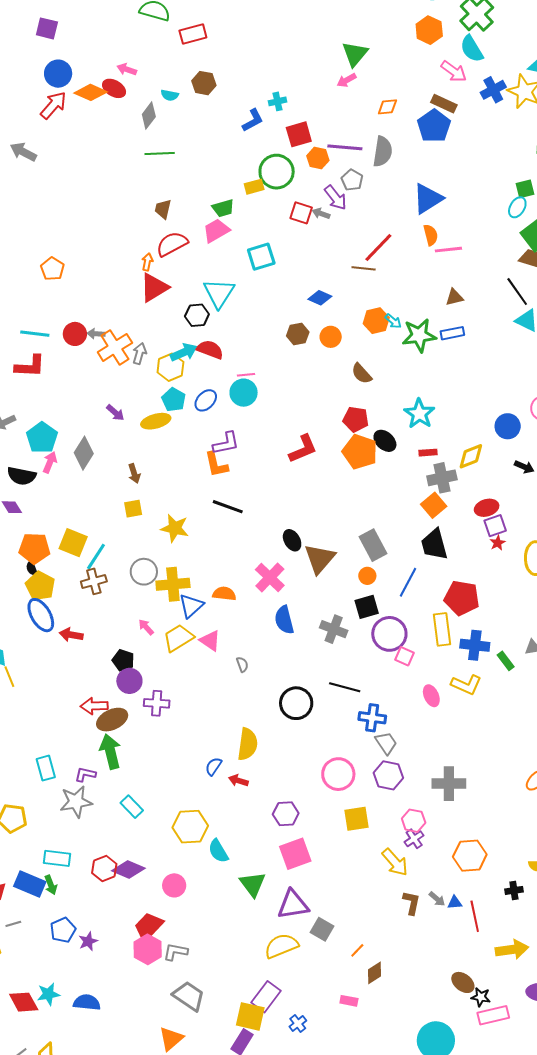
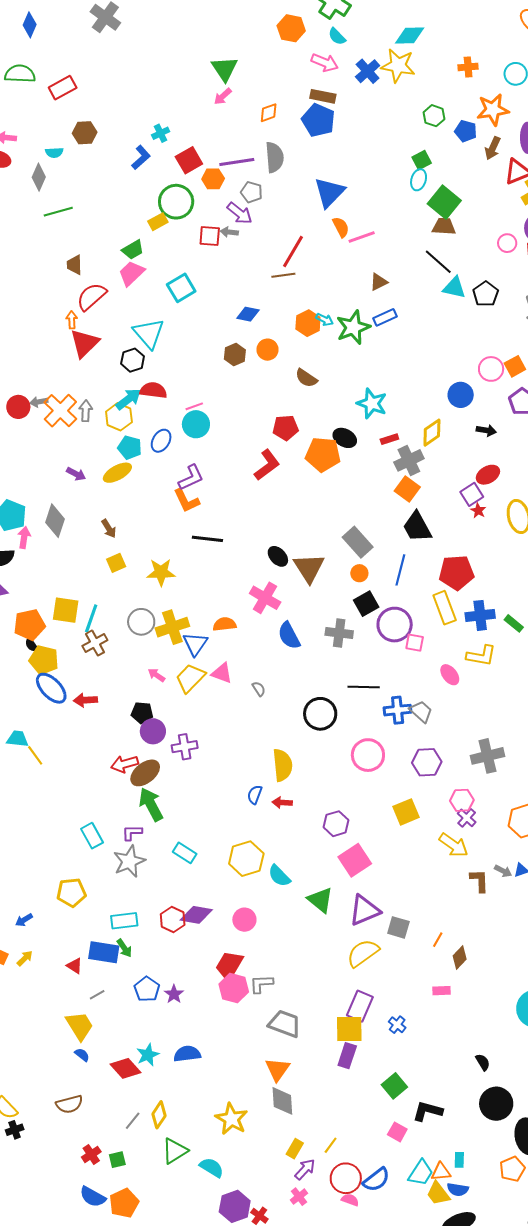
cyan semicircle: (472, 49) -> (337, 36), size x0.7
red pentagon: (356, 419) -> (286, 428), moved
red ellipse: (487, 508) -> (488, 475), moved
gray trapezoid: (386, 743) -> (421, 712), moved
pink circle: (338, 774) -> (368, 755), moved

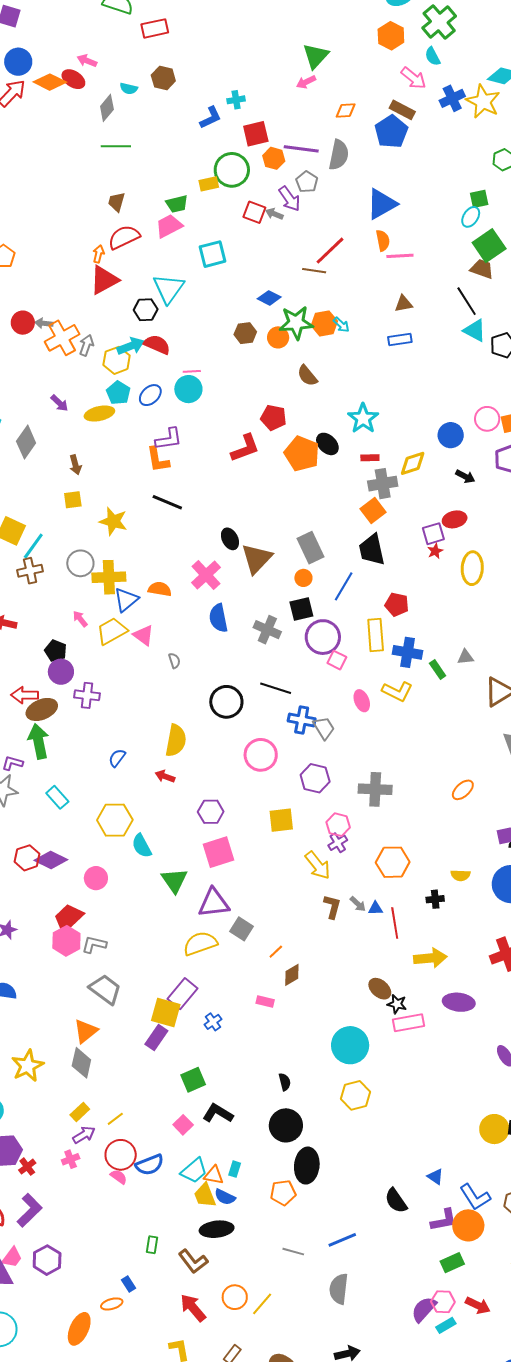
green star: (353, 327) -> (296, 323), moved
red pentagon: (456, 573) -> (397, 605), size x0.7
blue semicircle: (255, 795) -> (117, 758), moved

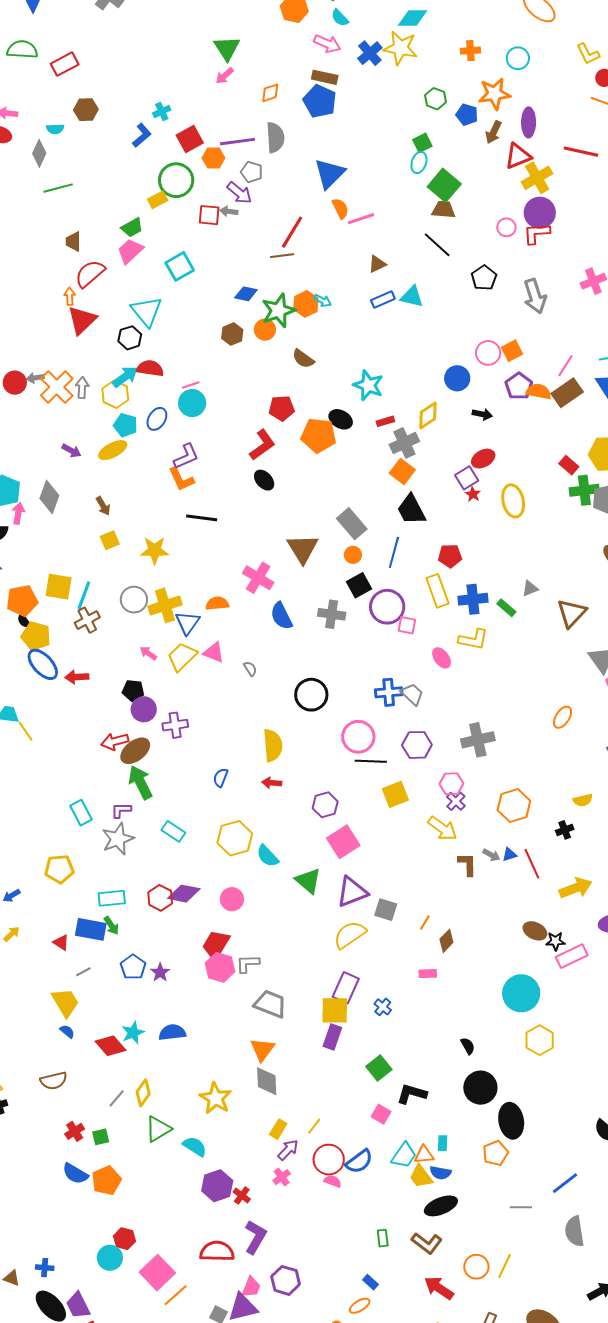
cyan triangle: (475, 330) -> (412, 297), moved
black ellipse: (230, 539) -> (264, 480), moved
black line: (276, 688) -> (371, 761), moved

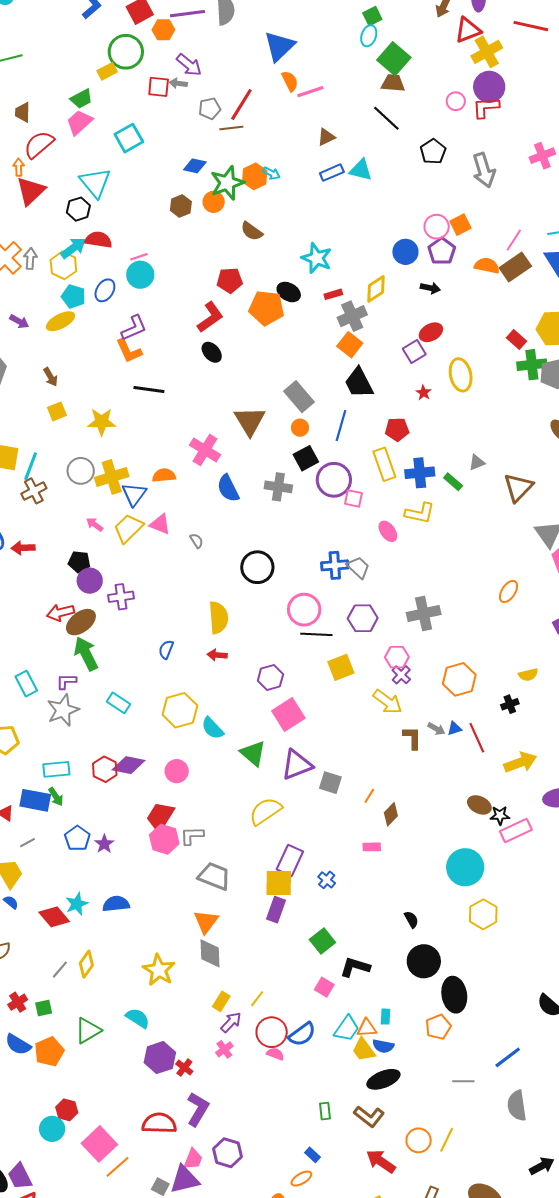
gray pentagon: (252, 172) -> (210, 109), moved, turned -30
purple pentagon: (519, 386) -> (442, 251), moved
red star: (473, 494) -> (424, 393), moved
yellow semicircle: (350, 935) -> (265, 811), moved
green triangle: (158, 1129) -> (88, 1031), moved

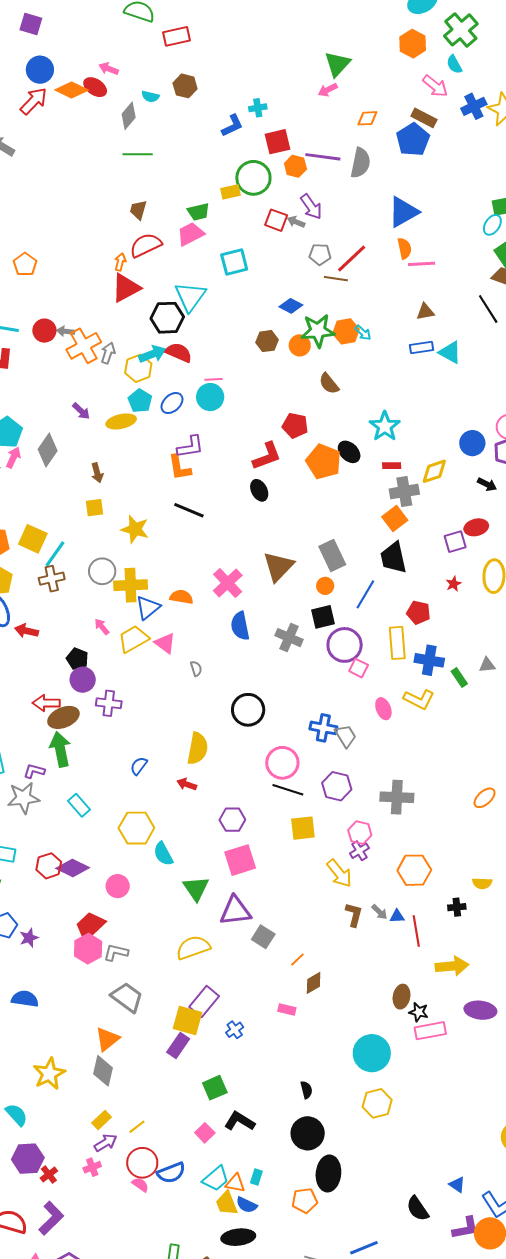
black hexagon: (78, 209) -> (167, 318), size x1.4
brown ellipse: (479, 805) -> (402, 997), turned 60

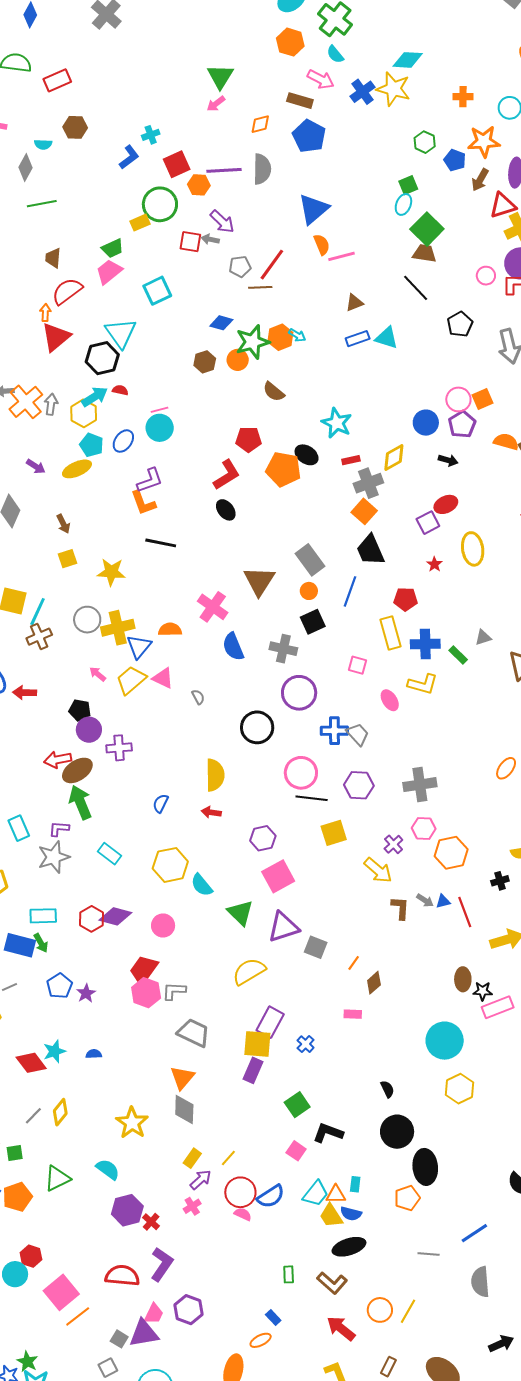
brown rectangle: (424, 118) -> (300, 101), moved
red semicircle: (179, 352) -> (120, 390), size x0.6
purple circle: (345, 645) -> (299, 693), moved
pink hexagon: (360, 833) -> (424, 828), moved
blue semicircle: (25, 999) -> (94, 1054), size x0.6

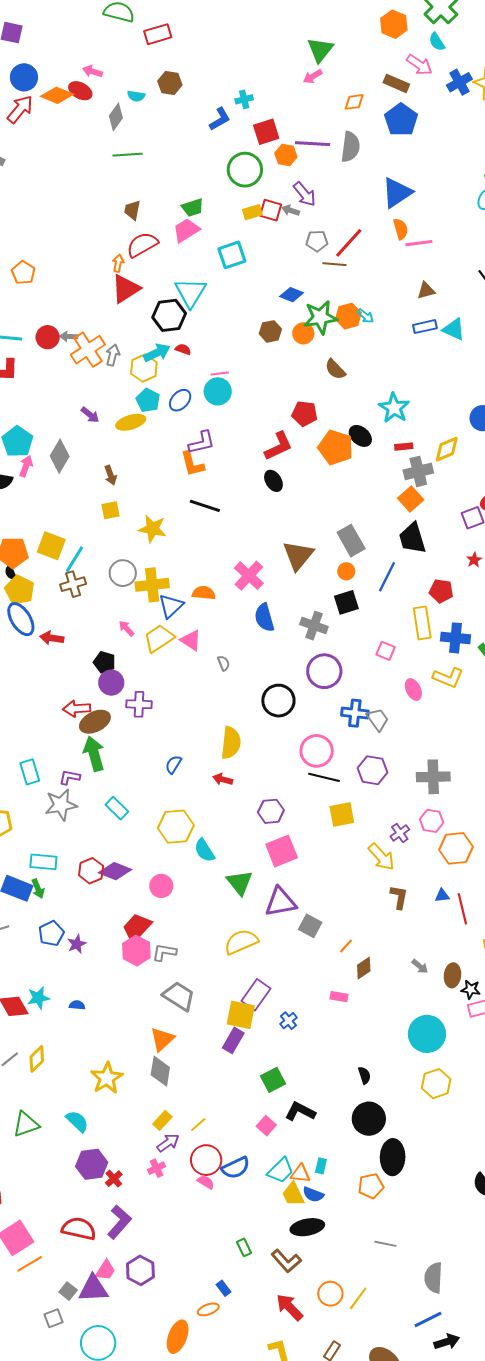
yellow rectangle: (140, 223) -> (252, 212), moved
gray arrow: (425, 900) -> (420, 966), moved
blue line: (474, 1233) -> (428, 1319), moved
green rectangle: (289, 1274) -> (244, 1247), turned -30

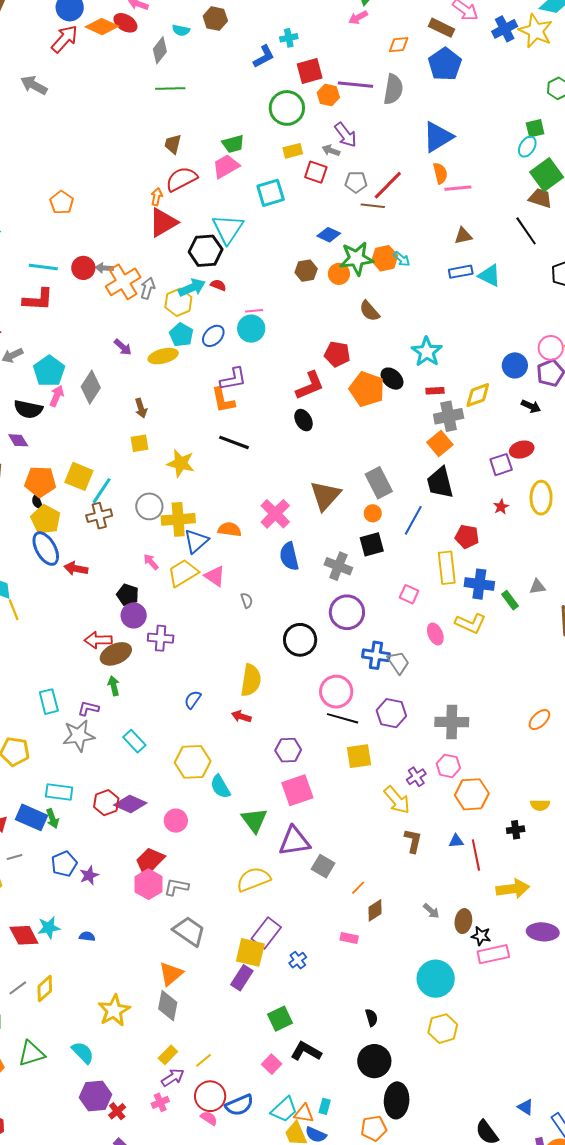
red square: (271, 210) -> (316, 172), moved
green arrow: (94, 754) -> (114, 686), size x0.6

